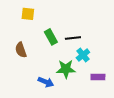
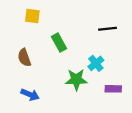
black line: (73, 38) -> (107, 29), moved
blue arrow: (46, 82) -> (30, 95), moved

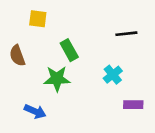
brown semicircle: (24, 58) -> (17, 56), moved
green star: (76, 80) -> (57, 79), moved

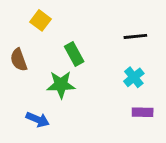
yellow square: (38, 19) -> (41, 20), turned 30
cyan cross: (113, 75) -> (134, 77), moved

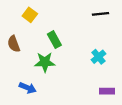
black line: (135, 36) -> (101, 14), moved
purple rectangle: (143, 112) -> (107, 91), moved

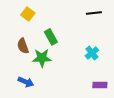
brown semicircle: (14, 44) -> (23, 46), moved

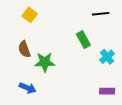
green rectangle: (51, 37) -> (83, 40), moved
cyan cross: (92, 53) -> (107, 57), moved

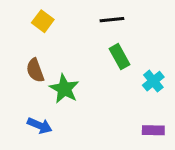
black line: (101, 14) -> (112, 20), moved
green star: (45, 62) -> (64, 89), turned 30

